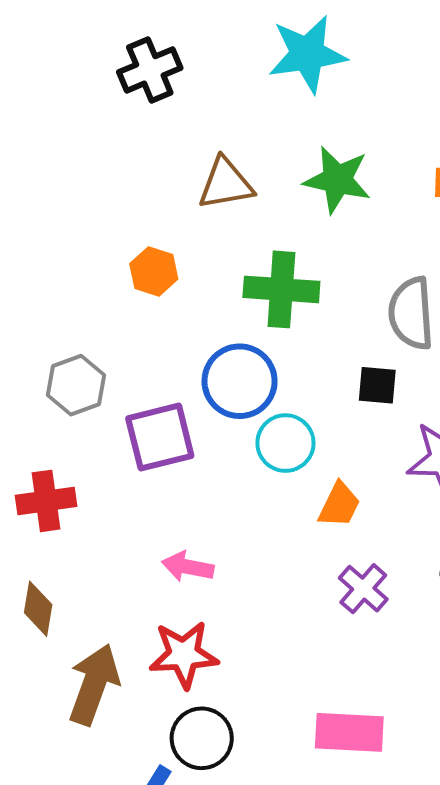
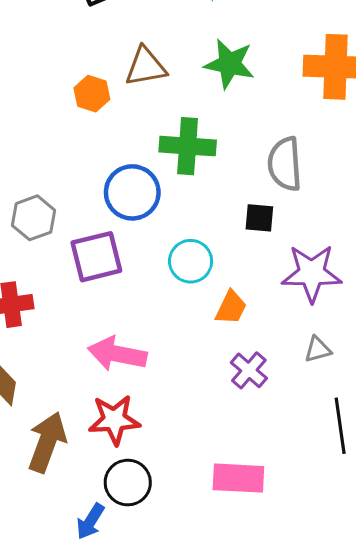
orange hexagon: (154, 271) -> (92, 94), moved
blue circle: (240, 381) -> (132, 192), moved
pink arrow: (188, 567) -> (117, 354), size x1.5

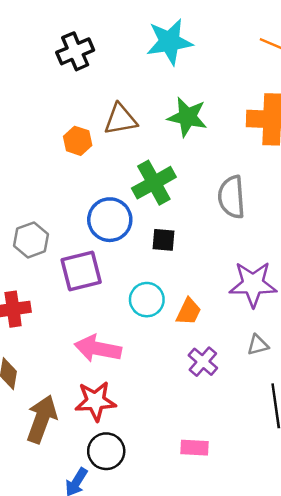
green cross: (188, 146) -> (154, 183), turned -33
black square: (259, 218) -> (163, 240), moved
cyan circle: (191, 261) -> (147, 300), moved
pink rectangle: (238, 478) -> (195, 448), size x0.7

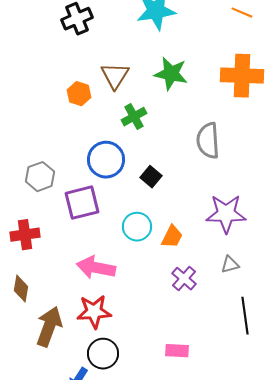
brown triangle: (121, 119) -> (115, 76), turned -48
green cross: (154, 183) -> (134, 117), moved, size x0.7
black square: (163, 240) -> (151, 177), turned 35

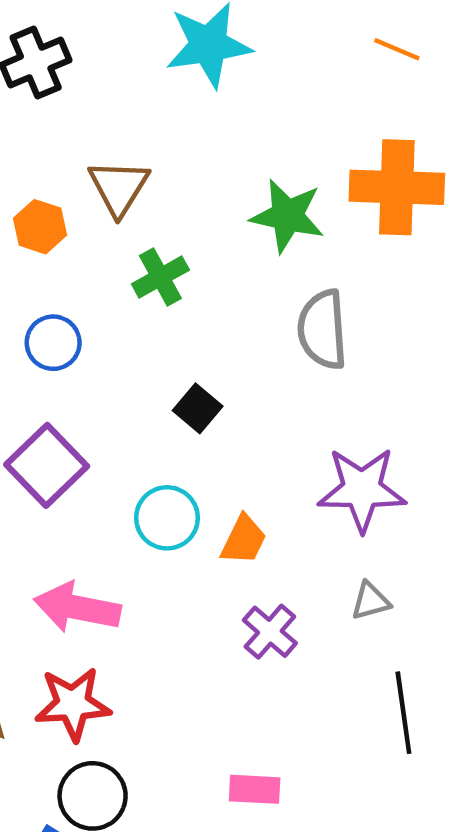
green star: (171, 74) -> (287, 216), moved
blue circle: (106, 160) -> (53, 343), moved, size x0.7
purple square: (82, 203) -> (47, 465), turned -30

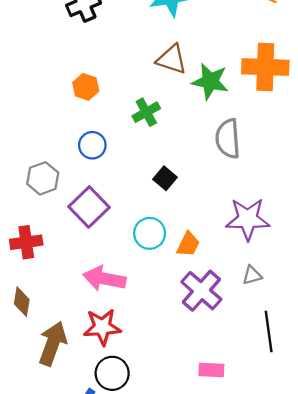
brown triangle: (119, 187) -> (172, 59), moved, turned -44
purple cross: (270, 632) -> (201, 291), size x1.5
pink rectangle: (255, 789) -> (211, 370), moved

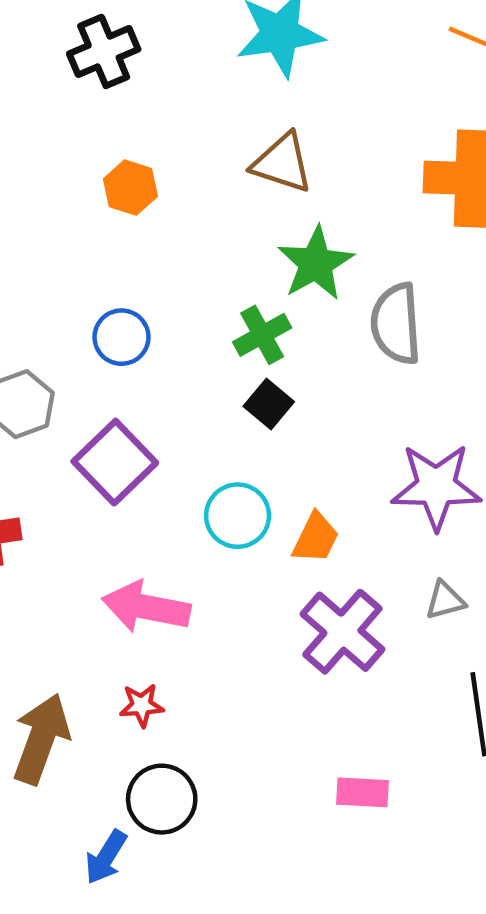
green star: (210, 81) -> (316, 263), moved, turned 30
orange hexagon: (86, 87) -> (130, 188), moved
green cross: (146, 112) -> (262, 335), moved
red star: (102, 327) -> (142, 705), size x0.6

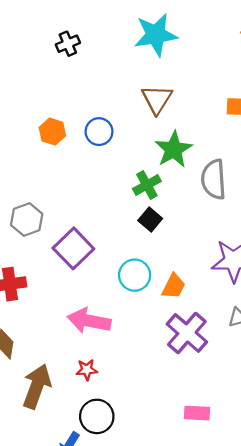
black cross: (104, 51) -> (68, 44), size x0.7
brown triangle: (282, 163) -> (157, 99), turned 44
orange hexagon: (130, 188) -> (52, 132), moved
blue circle: (122, 337) -> (99, 132), moved

